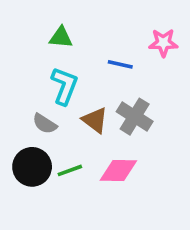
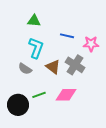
pink star: (163, 43) -> (91, 44), moved
black circle: (32, 167) -> (18, 105), moved

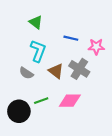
green triangle: (34, 21) -> (36, 22), turned 32

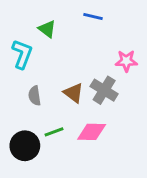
blue line: (71, 38) -> (93, 16), moved
cyan L-shape: (38, 51) -> (22, 54), moved
gray semicircle: (26, 73) -> (35, 96), turned 48

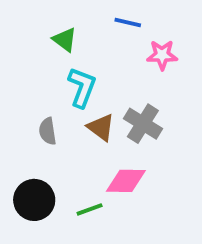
cyan L-shape: (22, 54) -> (82, 87), moved
pink star: (126, 61) -> (162, 55), moved
green line: (54, 132) -> (90, 209), moved

